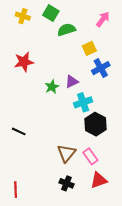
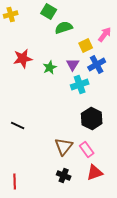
yellow cross: (23, 16) -> (11, 14), moved, turned -32
pink arrow: (103, 19) -> (105, 34), moved
purple triangle: (72, 82) -> (73, 64), moved, turned -32
green star: (52, 87) -> (50, 68), moved
cyan cross: (83, 102) -> (80, 84), moved

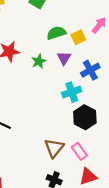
green semicircle: (64, 28) -> (56, 33), moved
blue cross: (97, 64) -> (90, 70), moved
cyan cross: (80, 84) -> (72, 92), moved

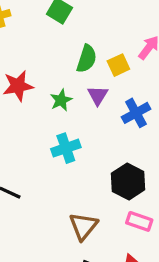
green semicircle: (56, 33) -> (87, 59), turned 126
cyan cross: (72, 92) -> (66, 148), moved
pink rectangle: (79, 151) -> (139, 221), moved, turned -35

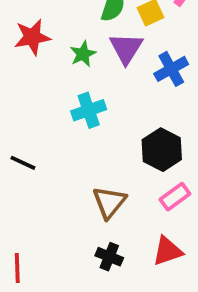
purple triangle: (98, 95) -> (126, 48), size x1.4
pink rectangle: (139, 221) -> (175, 197), turned -55

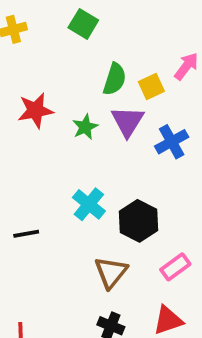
cyan cross: (89, 110) -> (89, 204), moved, turned -32
black hexagon: (162, 150) -> (139, 221), moved
black line: (23, 163) -> (26, 234), turned -35

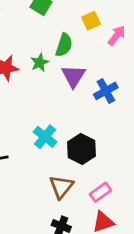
yellow square: (151, 87) -> (91, 21), moved
green star: (85, 127) -> (40, 63), moved
pink rectangle: (175, 267) -> (100, 192), moved

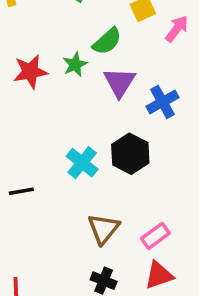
green semicircle: (64, 45) -> (107, 41), turned 30
black hexagon: (82, 149) -> (130, 154), moved

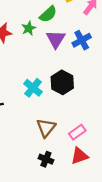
blue cross: (162, 102) -> (82, 40), moved

